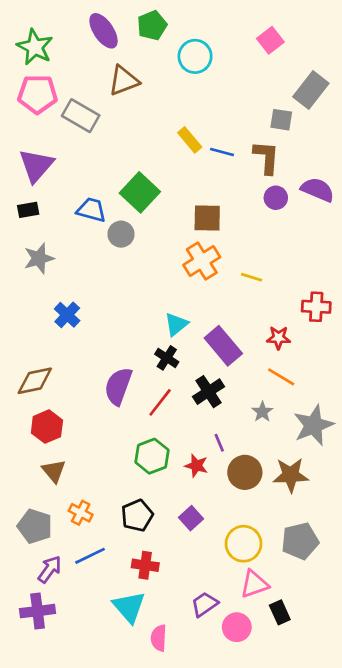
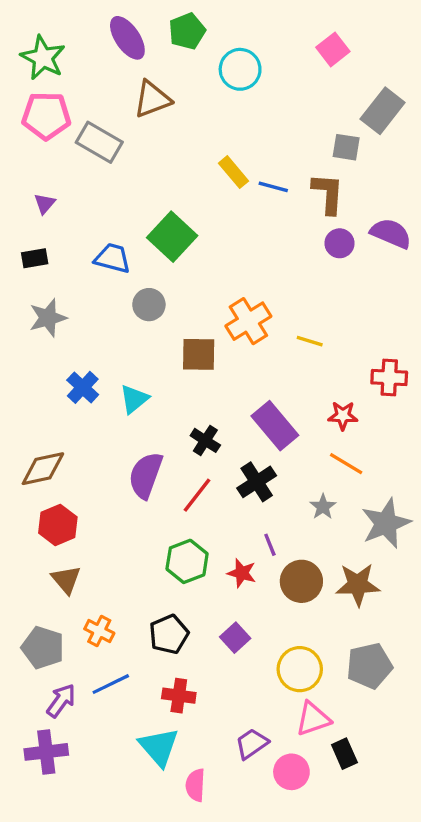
purple triangle: (36, 165) -> (45, 204), size x0.5
brown square: (207, 218) -> (199, 354), moved
gray circle: (121, 234) -> (149, 305), moved
cyan triangle: (176, 324) -> (134, 399), moved

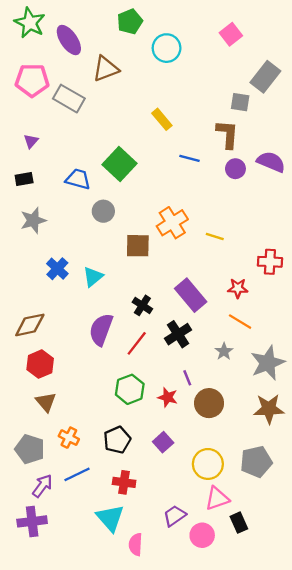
purple ellipse: (127, 38) -> (69, 40), moved
green star: (43, 58) -> (30, 23), moved
blue line: (273, 187) -> (190, 158), moved
brown star: (358, 585) -> (269, 409), moved

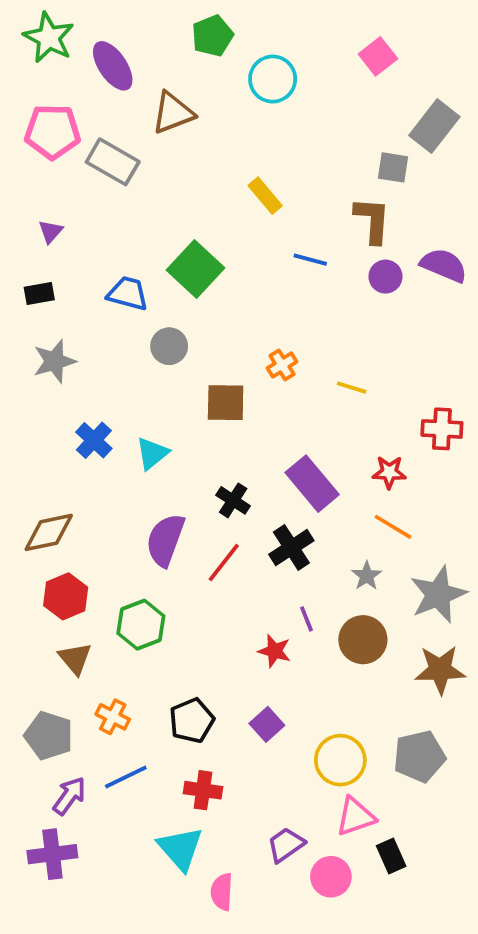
orange cross: (172, 223) -> (282, 365), size x0.6
green hexagon: (130, 389) -> (141, 625), moved
brown circle: (209, 403) -> (363, 640), moved

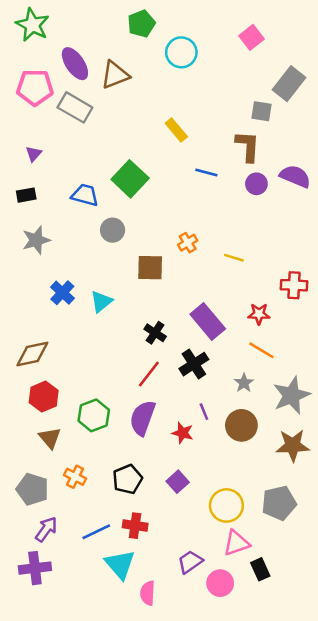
purple ellipse: (113, 66) -> (75, 64), moved
purple semicircle: (165, 540) -> (143, 418), moved
blue line: (126, 777) -> (96, 532), moved

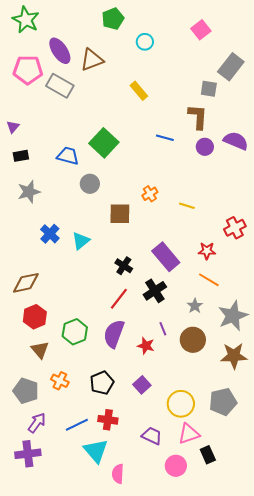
cyan circle: (181, 52) -> (145, 42), size x0.7
yellow rectangle: (176, 130) -> (139, 91), moved
purple triangle: (34, 154) -> (13, 127), moved
red cross: (294, 285) -> (235, 228), turned -30
purple trapezoid: (190, 562) -> (152, 436), moved, turned 60

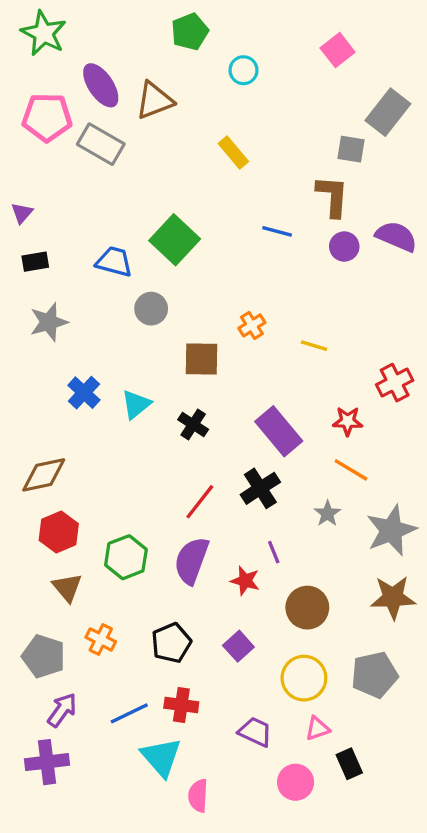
black cross: (124, 266) -> (193, 425), moved
brown circle: (193, 340) -> (307, 608), moved
pink triangle: (189, 434) -> (317, 728), size x0.7

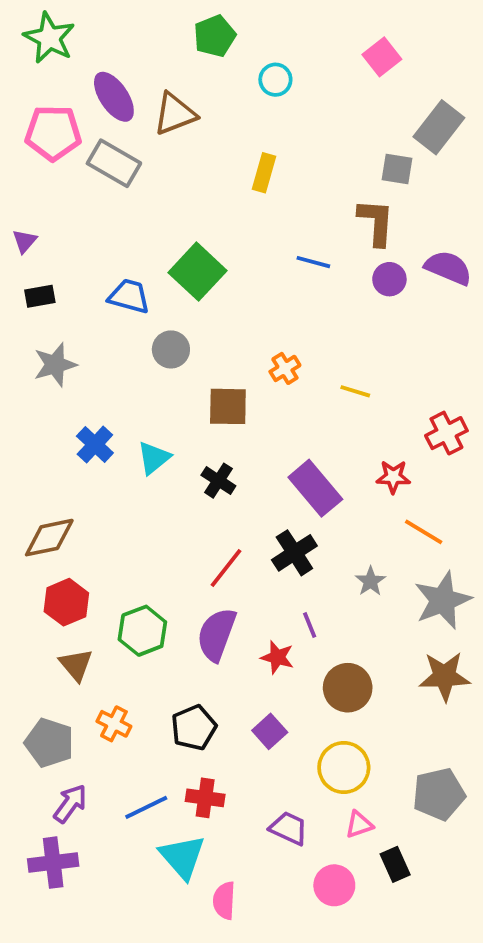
yellow rectangle: (233, 152) -> (264, 173), turned 56
orange line: (351, 470) -> (424, 532), moved
gray pentagon: (374, 675) -> (439, 794), moved

